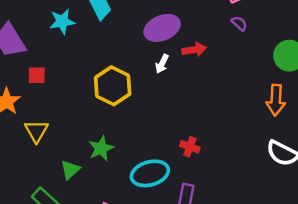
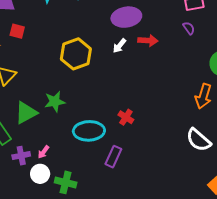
green triangle: (70, 170) -> (26, 113), size x1.4

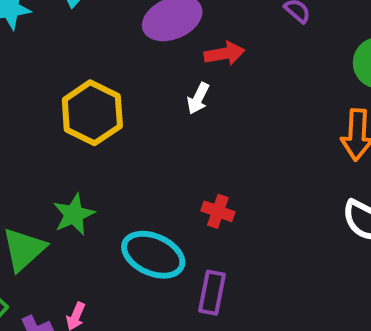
white arrow: (119, 46) -> (198, 98), moved
cyan ellipse: (89, 131) -> (153, 255), turned 40

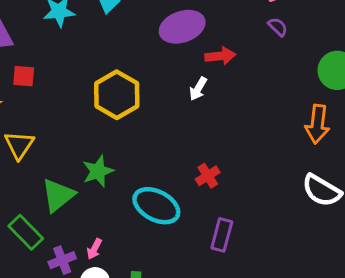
red cross: (218, 211) -> (208, 176), turned 35
purple rectangle: (212, 293) -> (222, 235), moved

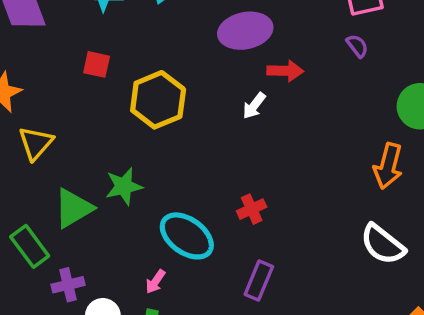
red square: (24, 76) -> (97, 64), moved
pink arrow: (94, 249) -> (155, 282), moved

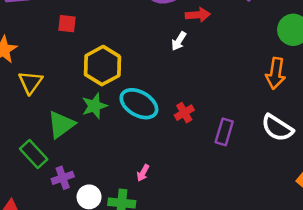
yellow hexagon: (158, 100) -> (102, 66), moved
cyan ellipse: (187, 236) -> (139, 104), moved
purple rectangle: (259, 281) -> (224, 132), moved
pink arrow: (155, 282) -> (143, 173), moved

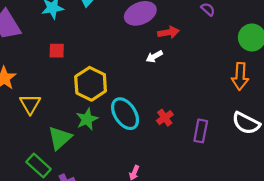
white arrow: (179, 41) -> (154, 57), turned 35
cyan ellipse: (139, 104) -> (125, 114), turned 32

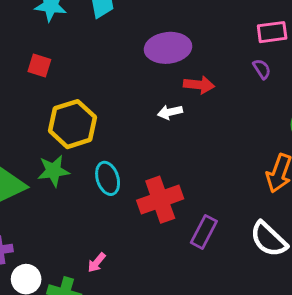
cyan ellipse: (125, 114) -> (108, 178), size x0.7
red cross: (165, 118) -> (160, 200), size x1.8

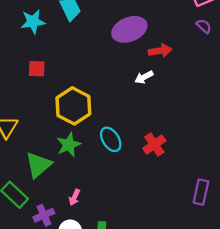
red cross: (160, 200) -> (154, 145), size x0.7
purple rectangle: (204, 232) -> (201, 192), moved
pink arrow: (97, 263) -> (74, 197), moved

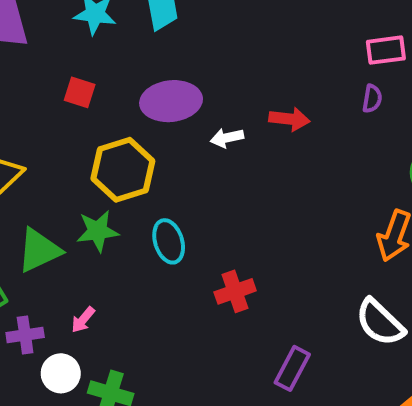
purple semicircle: (204, 26) -> (372, 99), turned 42
purple ellipse: (129, 29) -> (171, 101), moved
white arrow: (144, 77) -> (227, 138), moved
red cross: (154, 145) -> (235, 291), moved

